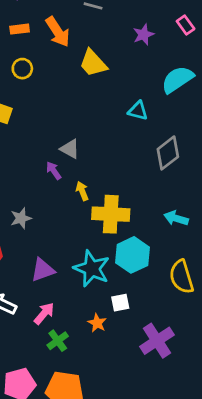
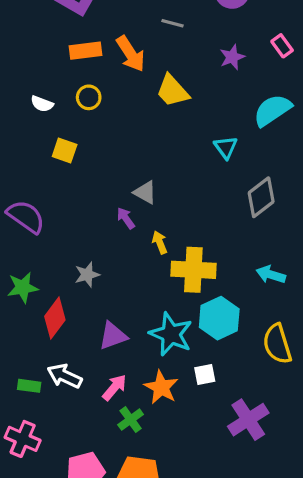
orange rectangle: (20, 29) -> (85, 51), size x1.4
cyan triangle: (138, 111) -> (226, 147), turned 40
orange star: (97, 323) -> (161, 387), moved, size x1.5

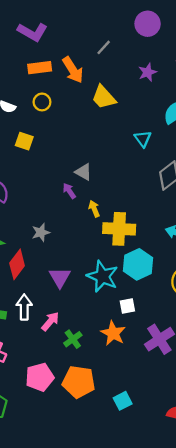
gray line: (172, 23) -> (104, 47), turned -63
purple triangle: (113, 336) -> (60, 277), turned -40
white arrow: (65, 376) -> (24, 307), turned 65
pink arrow: (114, 387) -> (50, 321), moved
orange star: (161, 387) -> (113, 333), moved

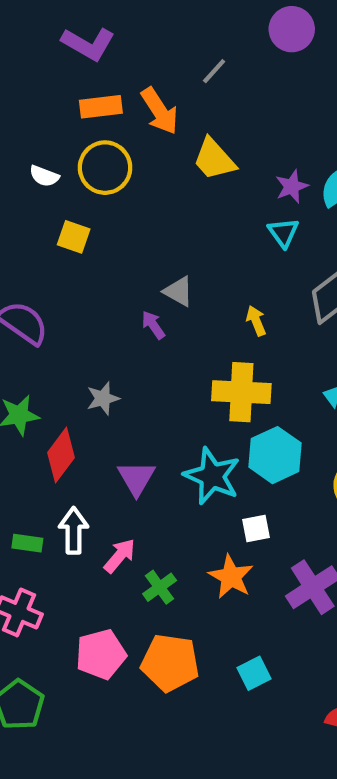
purple star: (148, 72) -> (292, 186), moved
yellow circle: (42, 102) -> (105, 168), size x1.6
yellow arrow: (94, 209) -> (256, 321), moved
cyan square: (123, 401) -> (254, 673), moved

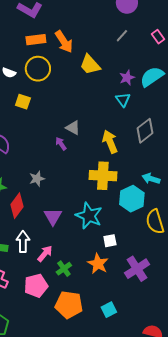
gray line: (214, 71) -> (122, 36), moved
yellow arrow: (256, 321) -> (110, 142), size x1.6
cyan hexagon: (275, 455) -> (132, 199), moved
pink pentagon: (101, 654) -> (36, 286), moved

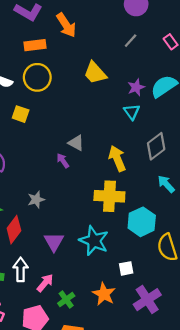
orange arrow: (64, 42) -> (66, 25), moved
cyan arrow: (151, 179) -> (166, 184), moved, turned 30
white square: (110, 241) -> (126, 268), moved

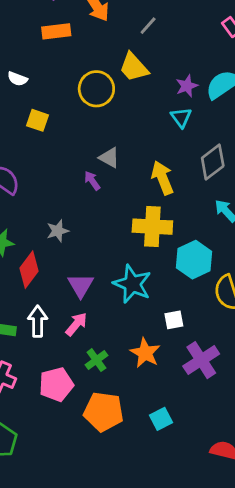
gray line: (131, 41) -> (148, 26), moved
yellow circle: (37, 77) -> (96, 89), moved
pink arrow: (45, 283) -> (76, 324), moved

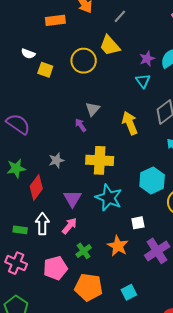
yellow square: (38, 120) -> (45, 70), moved
gray triangle: (109, 158) -> (93, 109), turned 42
yellow cross: (152, 227) -> (100, 160), moved

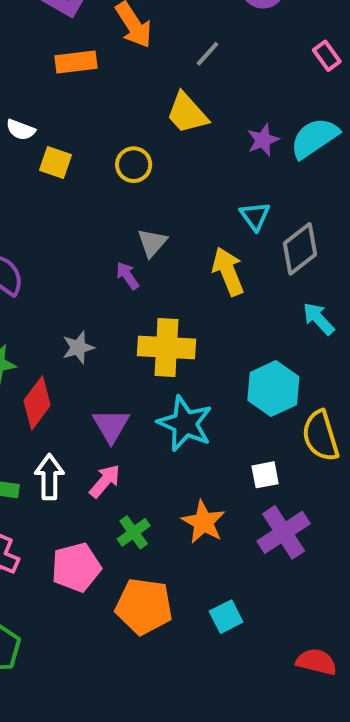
yellow circle: (84, 61) -> (134, 165), moved, size x0.7
cyan triangle: (143, 81) -> (255, 216), moved
white square: (138, 223) -> (265, 475), moved

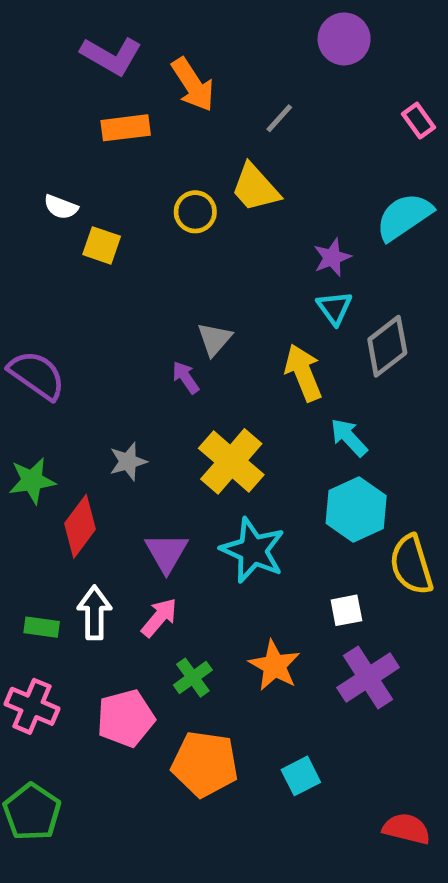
purple star: (263, 140) -> (332, 257), moved
yellow circle: (134, 165) -> (195, 212), moved
cyan arrow: (319, 319) -> (349, 437), moved
yellow cross: (166, 347) -> (231, 461), turned 38

